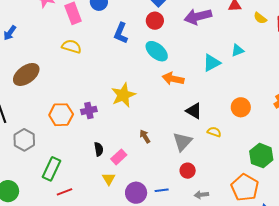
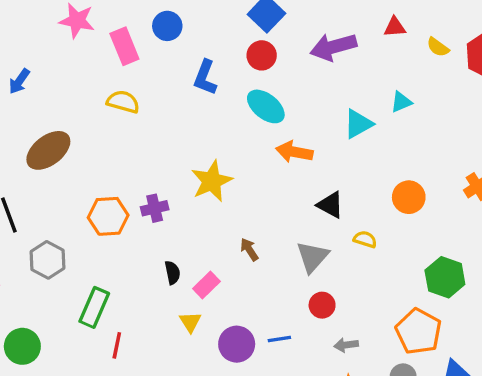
red line: (64, 192) -> (117, 345), turned -56

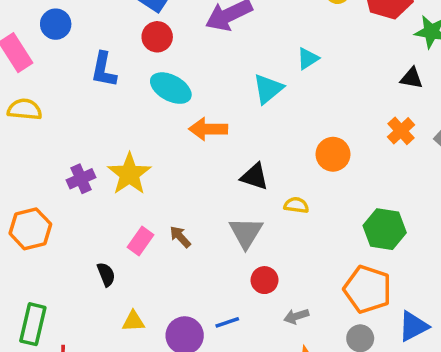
purple cross: (155, 208) -> (81, 179), moved
pink rectangle: (206, 285) -> (140, 241), moved
yellow triangle: (190, 322) -> (133, 321), turned -50

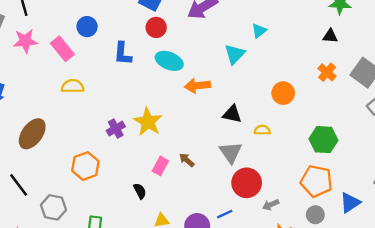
red circle: (265, 280) -> (247, 183), size x1.6

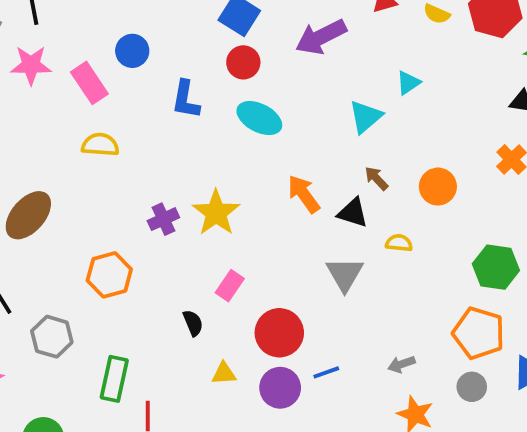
orange arrow: (197, 86) -> (304, 194), moved, turned 55
brown arrow: (187, 160) -> (376, 178), moved
red circle: (247, 183) -> (279, 333), moved

